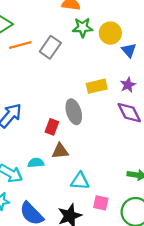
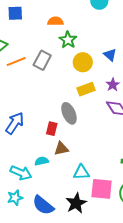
green star: (83, 27) -> (68, 40), turned -30
yellow circle: (110, 33) -> (83, 62), moved
pink square: (101, 203) -> (102, 189), size x1.6

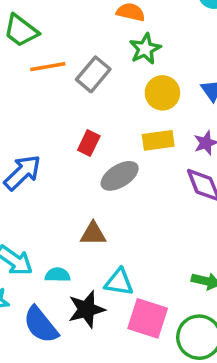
gray ellipse: (69, 113) -> (120, 176), turned 70
red rectangle: (52, 129) -> (89, 143), moved
cyan semicircle: (42, 161) -> (58, 275), moved
black star: (76, 203) -> (86, 309), moved

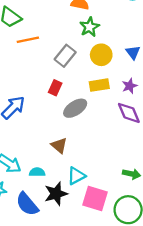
gray rectangle: (93, 74) -> (65, 56), moved
brown triangle: (93, 234) -> (59, 145), turned 42
cyan triangle: (119, 282) -> (76, 176), turned -36

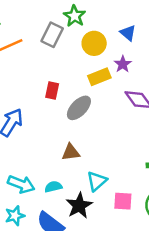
gray rectangle: (65, 56) -> (52, 35), moved
purple star: (130, 86) -> (123, 64), moved
brown triangle: (59, 145) -> (71, 152), turned -36
pink square: (95, 199) -> (123, 201), size x0.7

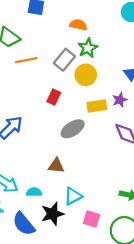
yellow circle: (94, 43) -> (86, 75), moved
red rectangle: (52, 91) -> (54, 97), moved

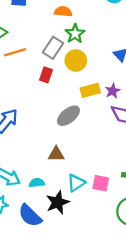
red rectangle: (54, 97) -> (46, 75), moved
purple star: (120, 100) -> (113, 91), moved
pink square: (91, 219) -> (101, 183), moved

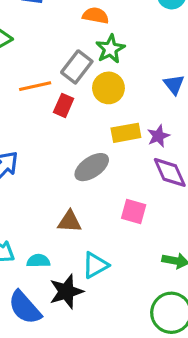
orange line: (15, 52) -> (35, 86), moved
pink square: (101, 183) -> (134, 211), moved

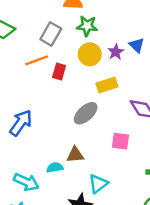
green star: (110, 49) -> (87, 26), turned -30
gray rectangle: (77, 67) -> (51, 34), moved
purple star: (158, 136) -> (116, 52), moved
cyan semicircle: (38, 261) -> (55, 167), moved

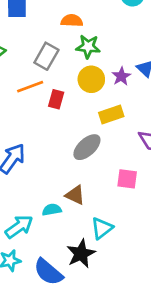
brown triangle: (75, 155) -> (75, 195), turned 30
cyan arrow: (26, 182) -> (19, 227), turned -60

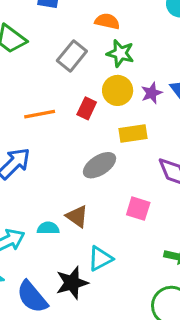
orange line: (30, 87) -> (40, 114), moved
red rectangle: (56, 99) -> (87, 108), moved

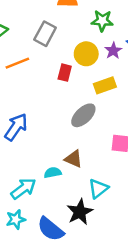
green star: (120, 53) -> (102, 21), moved
orange line: (40, 114) -> (17, 63), moved

